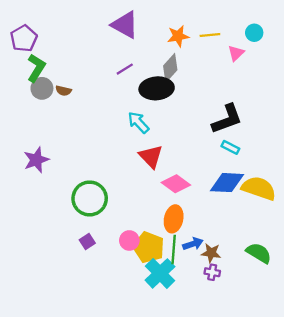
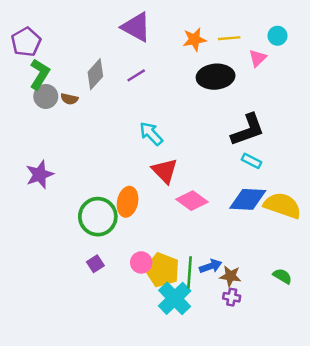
gray diamond: (170, 68) -> (95, 74), moved
black ellipse: (157, 88) -> (216, 77), moved
orange ellipse: (174, 219) -> (128, 202), moved
green semicircle: (259, 253) -> (282, 276), size x0.7

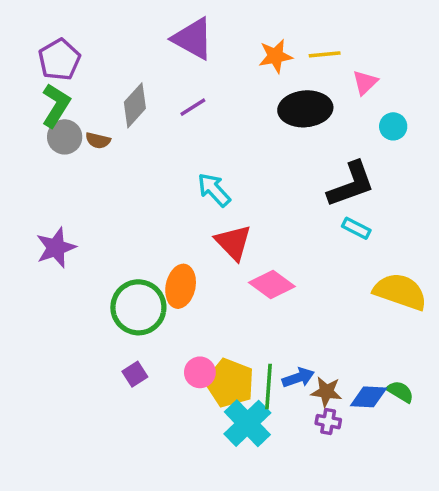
cyan circle: (277, 36) -> (393, 126), moved
purple pentagon: (26, 42) -> (59, 60), moved
blue diamond: (248, 199) -> (369, 397), moved, size x0.7

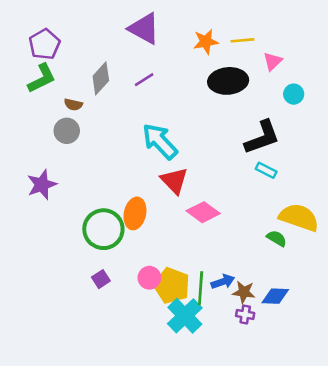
green L-shape: (56, 105) -> (42, 78), turned 32
gray circle: (65, 137) -> (67, 131), moved
cyan arrow: (214, 190) -> (160, 141), size x1.4
green semicircle: (400, 392) -> (277, 238), moved

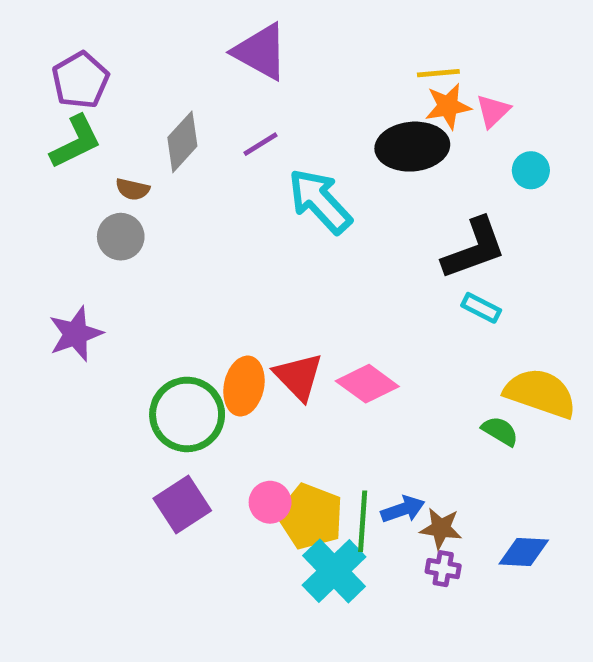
orange star: (206, 42) -> (448, 106), moved
cyan arrow: (160, 141) -> (320, 201), moved
red triangle: (174, 181) -> (299, 377), moved
purple square: (101, 279) -> (182, 505), size x1.6
blue diamond: (275, 296) -> (524, 552), moved

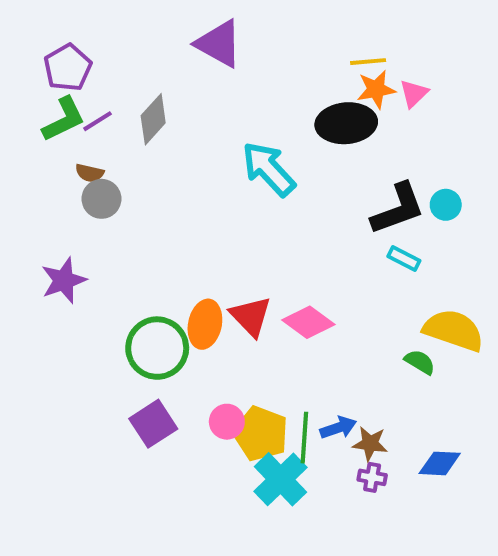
purple line: (261, 144) -> (97, 121), moved
cyan circle: (531, 170) -> (446, 205), moved
brown semicircle: (133, 189) -> (90, 173), moved

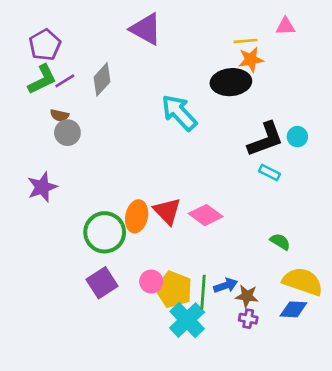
pink triangle: (414, 93) -> (285, 26), moved, turned 42
yellow semicircle: (454, 330) -> (303, 281), moved

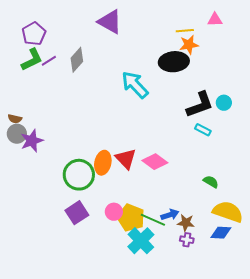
brown semicircle: (59, 115) -> (15, 119), moved
gray circle: (67, 133) -> (17, 134), moved
green line: (203, 292) -> (153, 220), turned -70

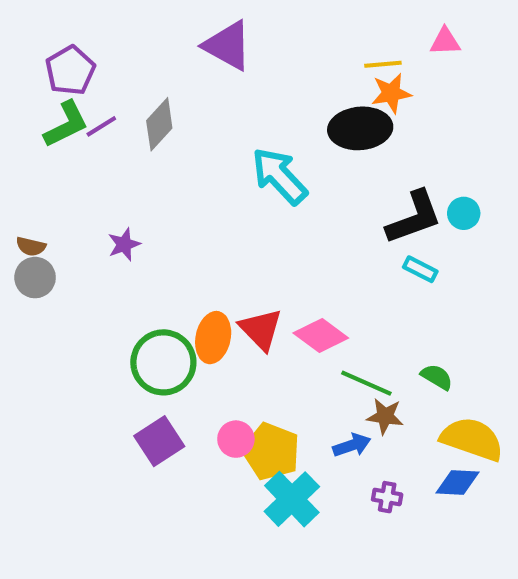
purple star: (32, 141) -> (124, 244), moved, size x0.7
green line: (153, 220) -> (366, 383), moved
brown star: (186, 223) -> (385, 416), moved

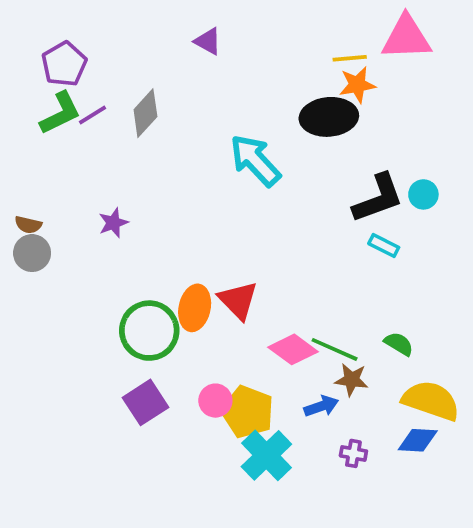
pink triangle: (445, 41) -> (406, 38), size x1.8
purple triangle: (228, 46) -> (208, 41), size x0.6
pink diamond: (321, 335) -> (293, 349), moved

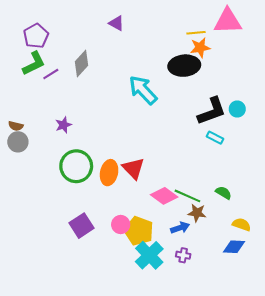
purple line: (93, 115) -> (51, 74), moved
green circle: (149, 331) -> (76, 166), moved
yellow semicircle: (431, 401) -> (241, 225), size x0.6
purple cross: (353, 453) -> (183, 255), moved

